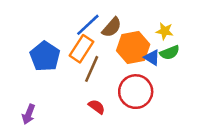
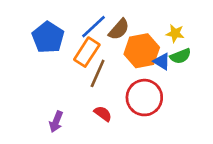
blue pentagon: (45, 56) -> (48, 37), moved
purple arrow: (29, 114) -> (56, 122), moved

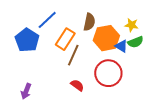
blue line: (94, 27) -> (47, 20), moved
brown semicircle: (119, 29) -> (89, 22), turned -30
blue pentagon: (48, 37) -> (27, 40), moved
purple arrow: (56, 122) -> (26, 91), moved

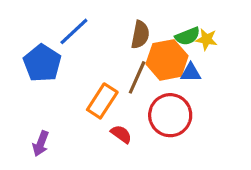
orange rectangle: (65, 39) -> (102, 101), moved
green semicircle: (136, 42) -> (188, 36), moved
blue triangle: (121, 46) -> (191, 73), turned -32
brown line: (73, 55) -> (137, 77), moved

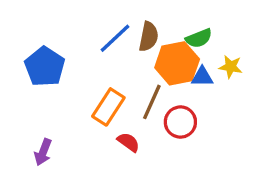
blue line: (74, 31) -> (115, 38), moved
yellow star: (206, 39) -> (231, 67), moved
brown line: (137, 77) -> (152, 102), moved
red circle: (170, 115) -> (180, 122), size x0.7

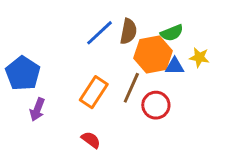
blue pentagon: (45, 67) -> (23, 73), moved
red semicircle: (128, 142) -> (91, 140), moved
purple arrow: (43, 152) -> (37, 109), moved

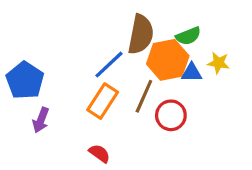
brown semicircle: (128, 31) -> (141, 34), size x1.4
blue line: (100, 33) -> (109, 65), moved

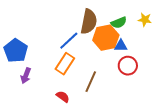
yellow star: (218, 63) -> (145, 20), moved
brown line: (144, 96) -> (91, 82), moved
red circle: (171, 115) -> (128, 66), moved

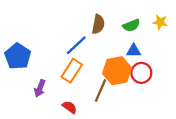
brown semicircle: (89, 22) -> (98, 24), size x0.7
orange hexagon: (106, 38) -> (117, 71), moved
purple arrow: (26, 76) -> (40, 88), moved

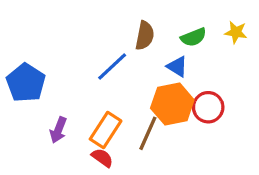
blue triangle: (134, 51) -> (177, 67), moved, turned 32
orange rectangle: (72, 71) -> (106, 130), moved

